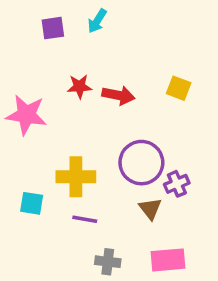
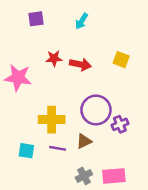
cyan arrow: (97, 21) -> (82, 21), moved
cyan square: (32, 203) -> (26, 151), moved
brown triangle: (150, 209) -> (84, 141), moved, turned 42
gray cross: (108, 262) -> (84, 176), moved, turned -35

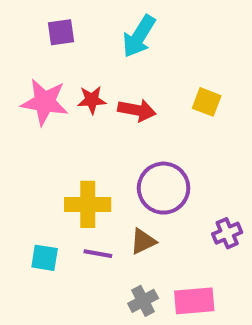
cyan arrow: (82, 21) -> (139, 36), size x1.5
pink star: (18, 78) -> (45, 102), moved
purple cross: (120, 124) -> (227, 233), moved

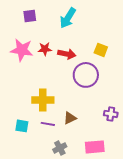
purple circle: (164, 188) -> (86, 75), moved
purple cross: (227, 233) -> (111, 114), turned 32
gray cross: (143, 301) -> (60, 148), moved

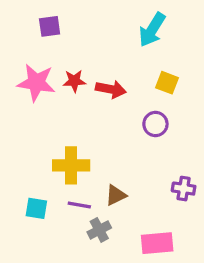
cyan arrow: (68, 18) -> (152, 30), moved
purple circle: (86, 75) -> (155, 124), moved, size x0.6
gray cross: (60, 148) -> (99, 230), moved

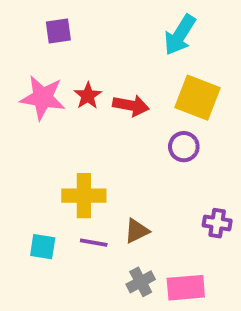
red star: (74, 81) -> (88, 96), turned -30
yellow square: (167, 83) -> (198, 98), size x1.6
gray cross: (99, 230) -> (141, 282), moved

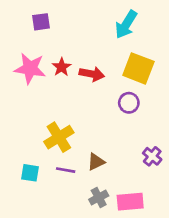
yellow cross: (84, 196) -> (59, 137), turned -32
purple cross: (217, 223) -> (152, 156), turned 30

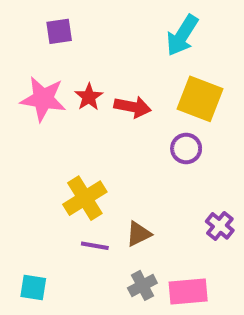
cyan square: (30, 173) -> (33, 287), moved

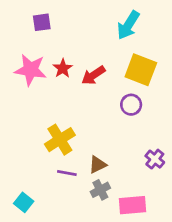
red arrow: (133, 107) -> (93, 75), turned 135
gray cross: (142, 285) -> (100, 190), moved
cyan square: (33, 287) -> (24, 202), turned 30

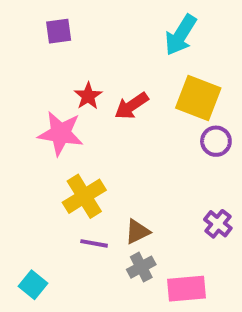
pink star: (31, 70) -> (61, 133), moved
purple circle: (131, 105) -> (216, 141), moved

